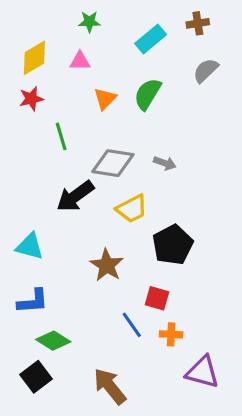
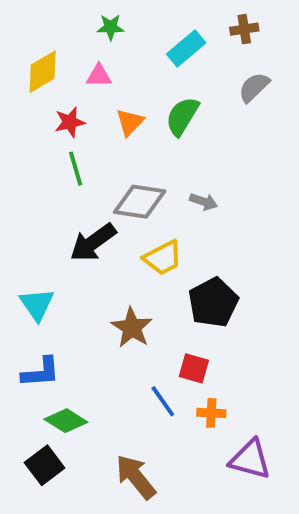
red star: (31, 99) -> (70, 122), moved
cyan triangle: (30, 246) -> (37, 304), turned 40

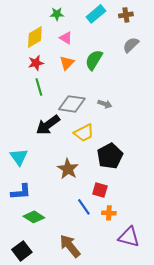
cyan rectangle: (186, 48) -> (96, 14), moved
yellow diamond: (43, 72) -> (35, 37), moved
pink triangle: (99, 76) -> (66, 38), moved, turned 32
black square: (45, 465) -> (22, 251), moved

